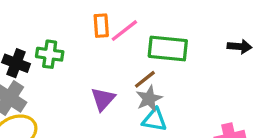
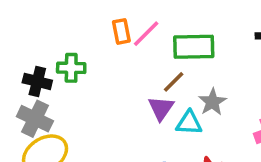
purple triangle: (103, 99) -> (161, 108), moved
gray star: (149, 99) -> (212, 102), moved

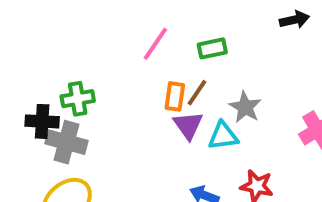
orange rectangle: (121, 31) -> (175, 96), moved, turned 30
green rectangle: (194, 47) -> (212, 48), size x0.6
gray cross: (35, 119) -> (66, 142), moved

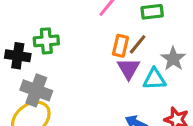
gray cross: (66, 142) -> (36, 90), moved

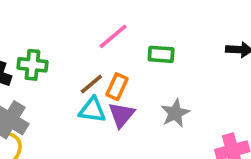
brown line: (138, 44) -> (91, 84), moved
cyan triangle: (155, 79) -> (92, 110), moved

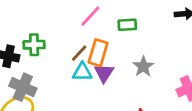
orange rectangle: (117, 87) -> (98, 53), size x1.4

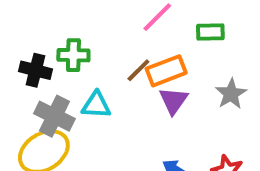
orange rectangle: (98, 53) -> (166, 71), turned 50
cyan triangle: (82, 72) -> (96, 105), moved

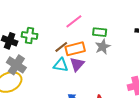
gray star: (231, 94) -> (103, 47), moved
cyan triangle: (96, 105) -> (61, 65), moved

